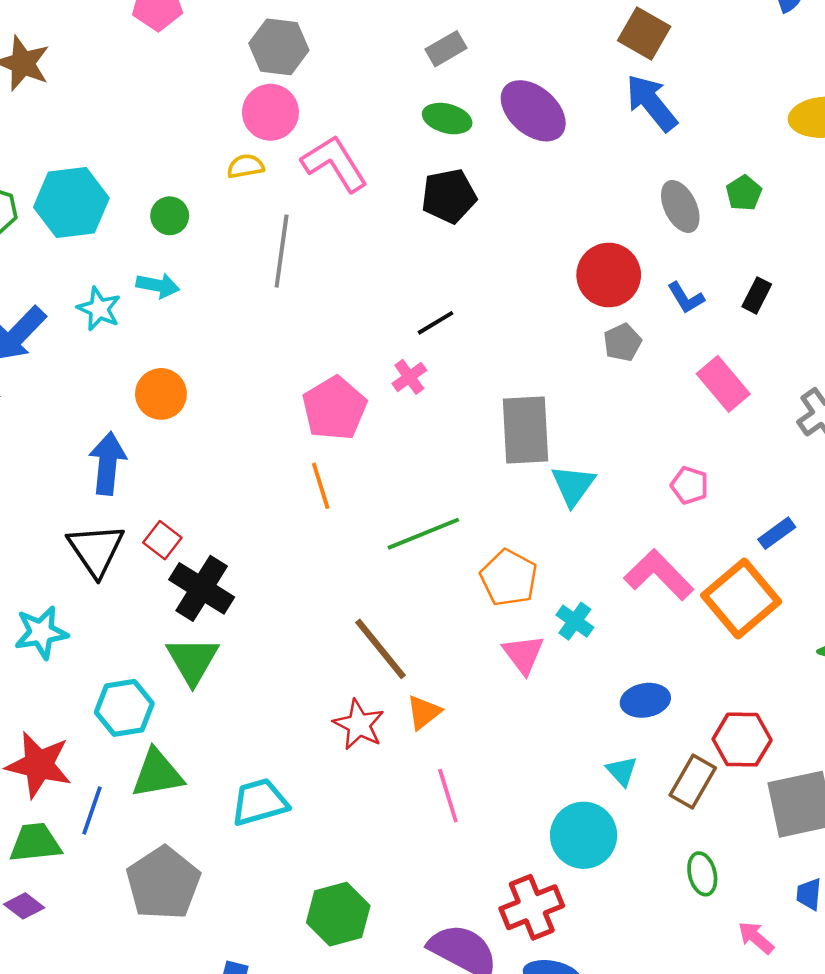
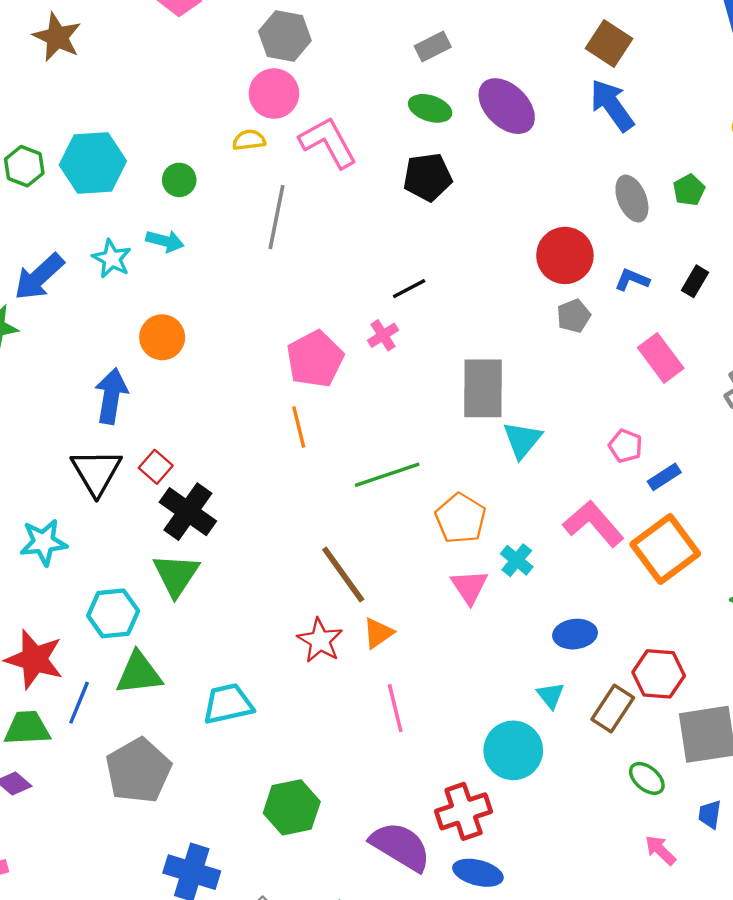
blue L-shape: (686, 298) -> (632, 280), turned 140
blue rectangle: (777, 533) -> (664, 477), moved
green ellipse: (702, 874) -> (647, 778), moved, turned -39

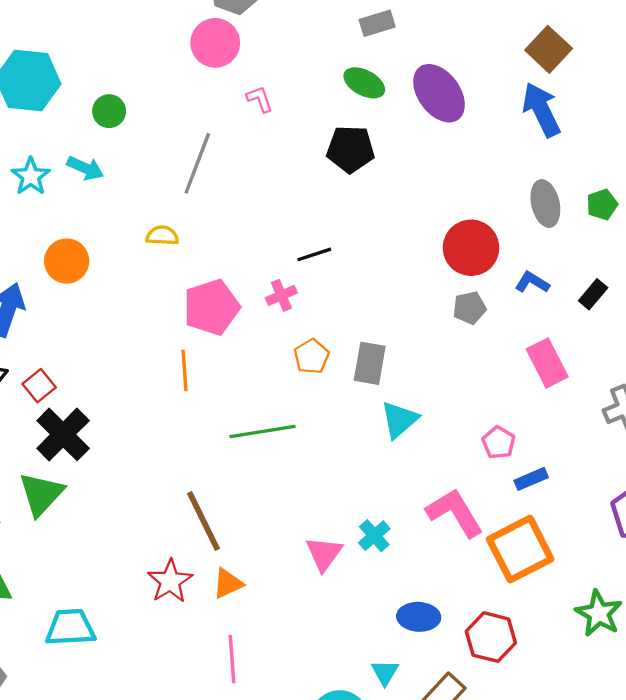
yellow semicircle: (249, 140) -> (162, 236), moved
pink L-shape: (328, 142) -> (260, 99), size x0.5
gray rectangle: (483, 388) -> (370, 363), size x0.7
orange pentagon: (461, 518) -> (312, 356), moved, size x0.7
red hexagon: (659, 674) -> (491, 637), moved

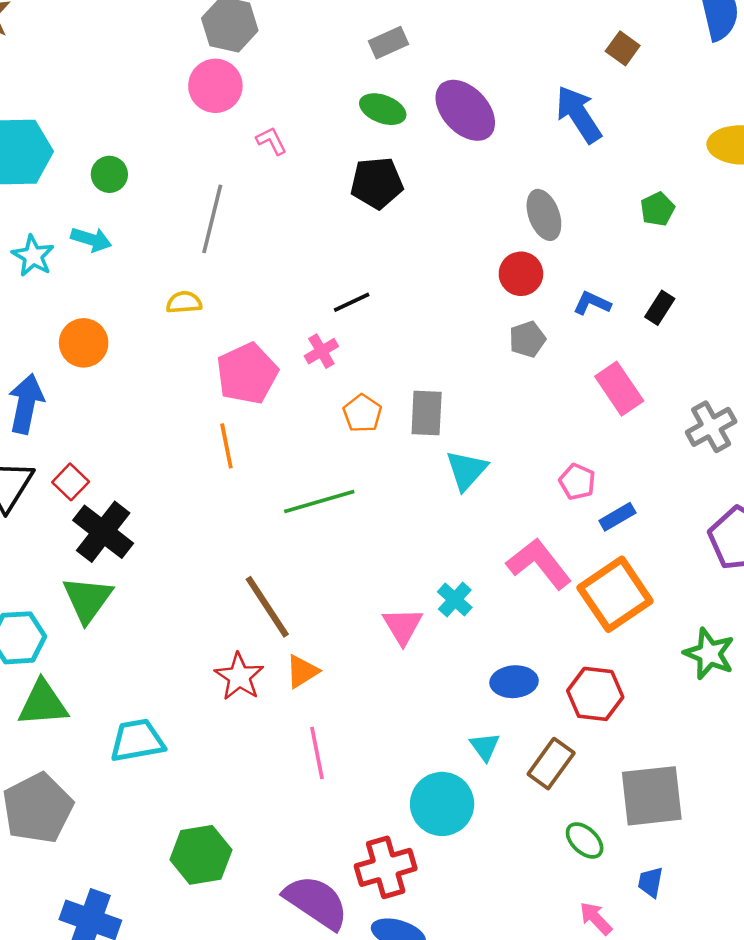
brown square: (549, 49) -> (623, 48), moved, size x0.7
gray ellipse: (545, 203) -> (544, 215), moved
red circle: (471, 248) -> (521, 274), size x0.7

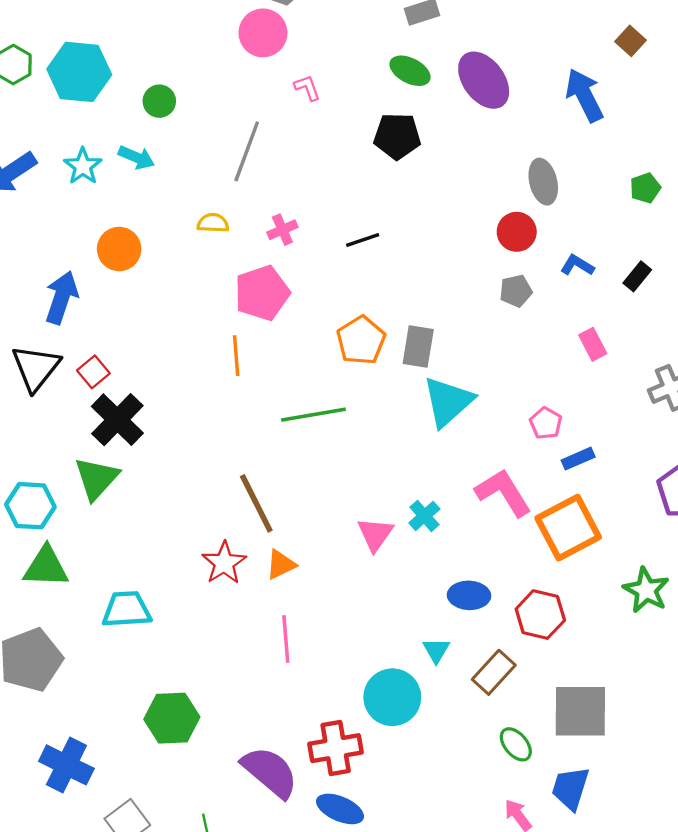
pink cross: (321, 351) -> (282, 230), moved
pink rectangle: (619, 389) -> (593, 344), size x0.7
orange pentagon: (362, 413) -> (361, 340), size x1.4
cyan triangle: (466, 470) -> (448, 402), size x1.4
blue trapezoid: (651, 882) -> (571, 788), size x1.6

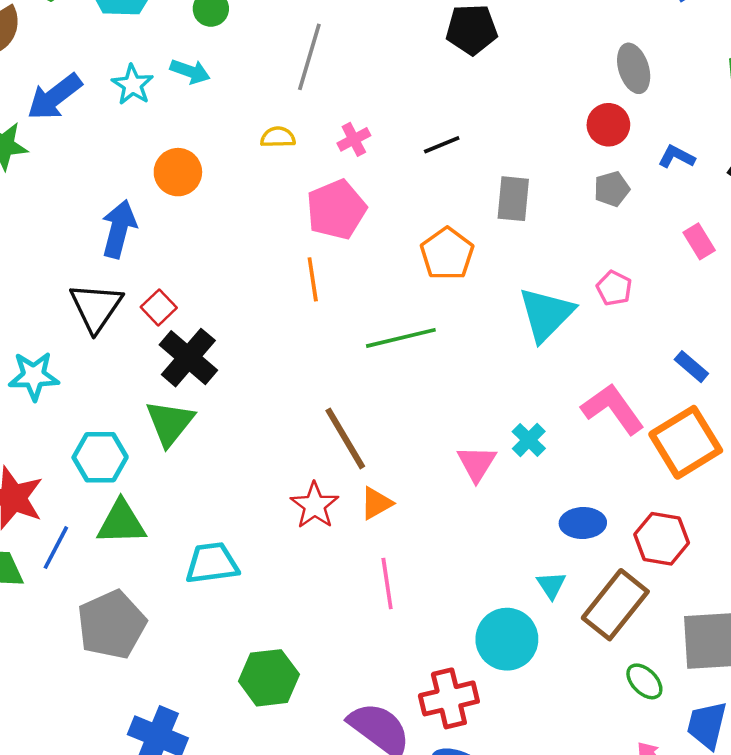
gray rectangle: (418, 347) -> (513, 199), moved
pink pentagon: (546, 423) -> (614, 288), moved
blue rectangle: (578, 459) -> (691, 367), turned 68
brown rectangle: (494, 672) -> (615, 605), size x1.4

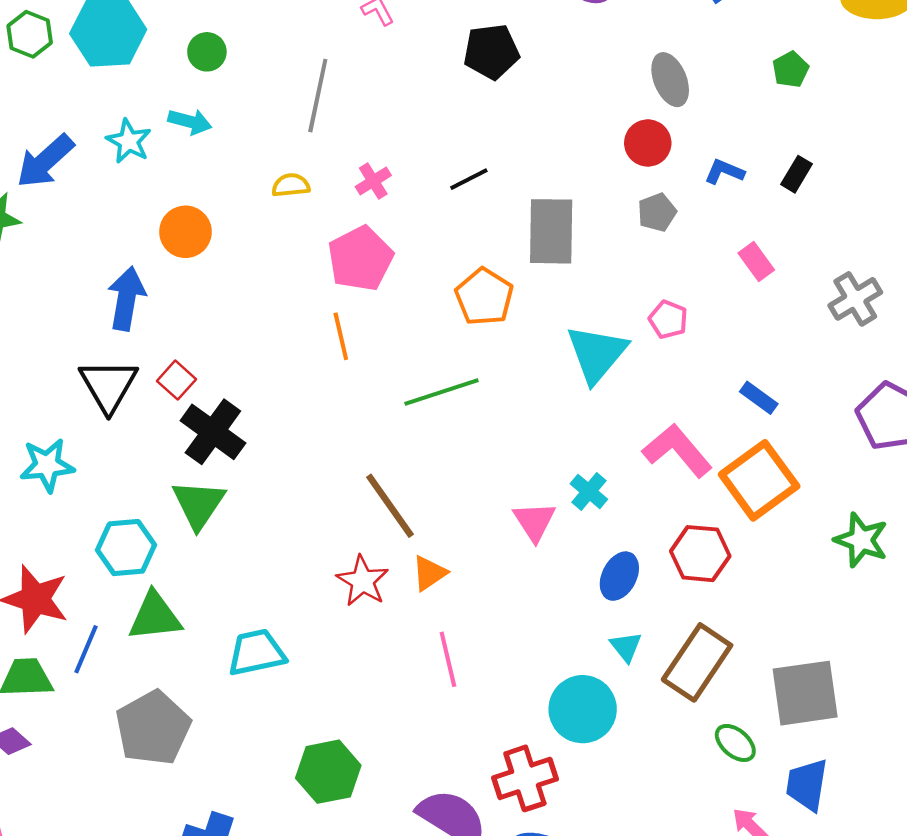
gray rectangle: (513, 199) -> (551, 231), size x1.4
blue ellipse: (583, 523) -> (619, 576), moved, turned -57
red hexagon: (662, 539) -> (700, 554), moved

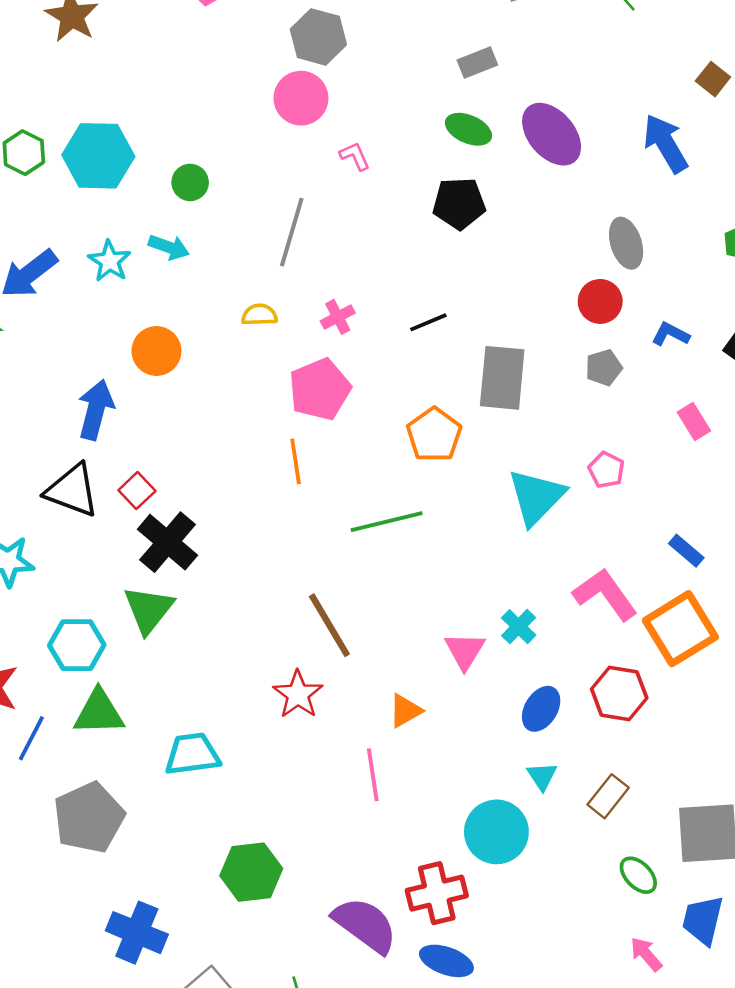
black triangle: (108, 385) -> (72, 490), turned -44
orange triangle: (429, 573) -> (405, 711), moved
brown rectangle: (697, 662) -> (608, 796), size x0.6

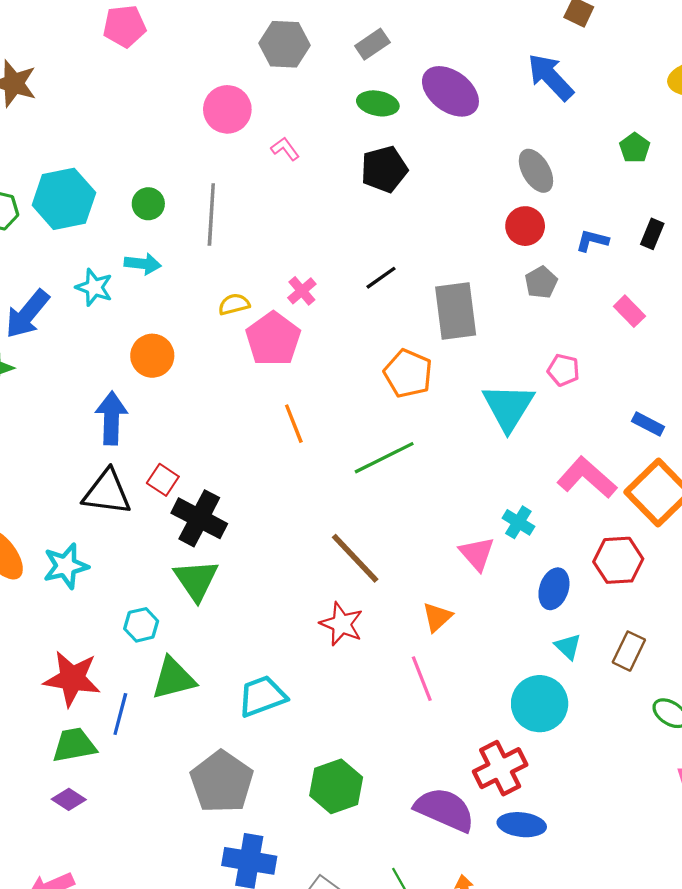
gray hexagon: (318, 37) -> (284, 44), moved
gray line: (292, 232) -> (211, 214), moved
pink pentagon: (320, 389) -> (273, 339), moved
cyan hexagon: (77, 645) -> (141, 625), size x0.7
gray pentagon: (89, 818) -> (222, 782), moved

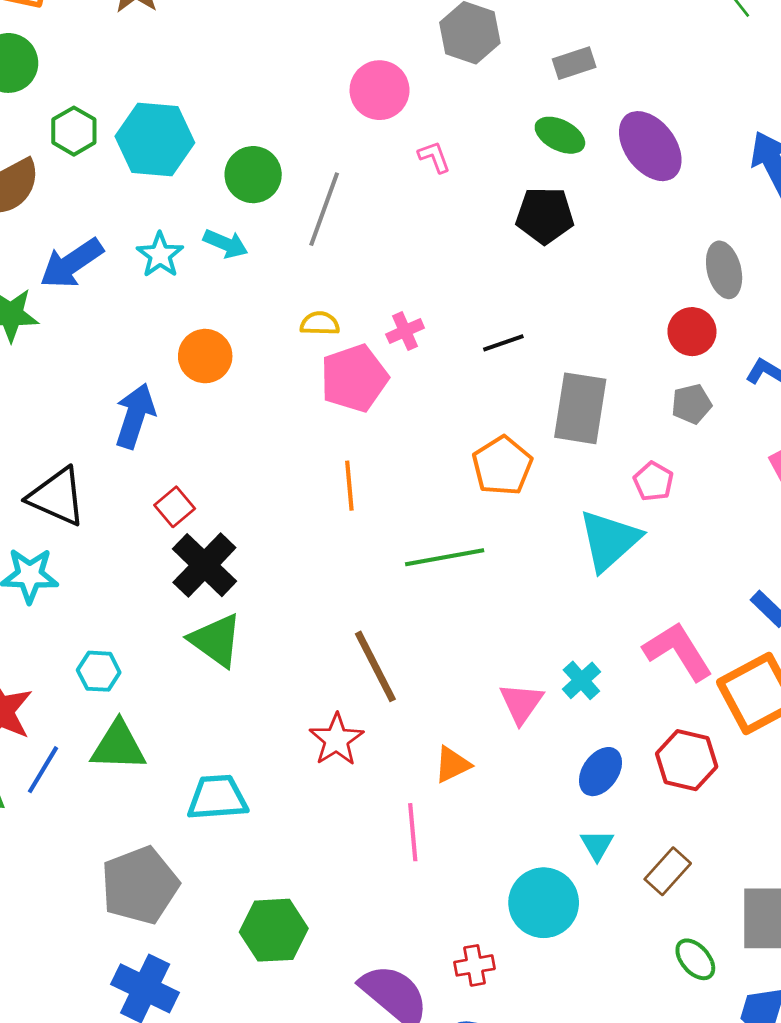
green circle: (148, 204) -> (253, 175), size x1.4
pink pentagon: (563, 370) -> (653, 481), moved
black triangle: (107, 492) -> (57, 497), moved
green triangle: (196, 580) -> (216, 640), moved, turned -36
red cross: (500, 768) -> (475, 965), size x0.6

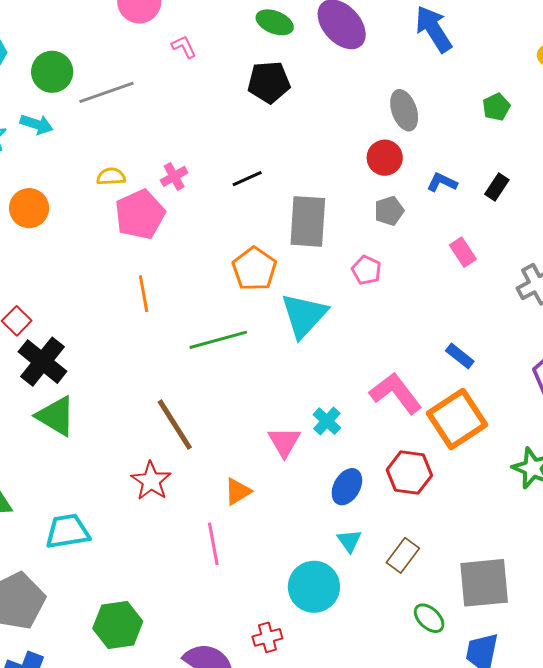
gray line: (324, 209) -> (107, 92), turned 56
cyan triangle: (609, 540) -> (304, 315), moved

